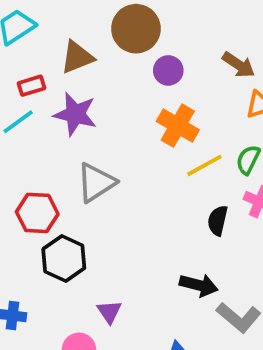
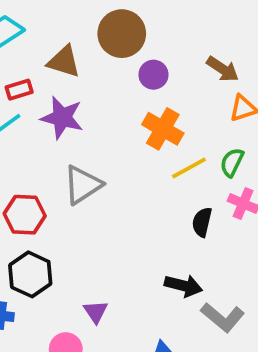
brown triangle: (77, 57) -> (64, 62), turned 39
black hexagon: (64, 259) -> (30, 274), moved

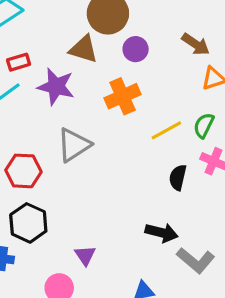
brown triangle: (64, 62) -> (84, 49), moved
orange cross: (163, 129) -> (123, 96), moved, turned 36

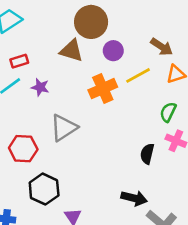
purple star: (56, 86) -> (40, 87), moved, size x0.6
yellow line: (166, 130) -> (138, 75), moved
black hexagon: (28, 223) -> (44, 189), moved

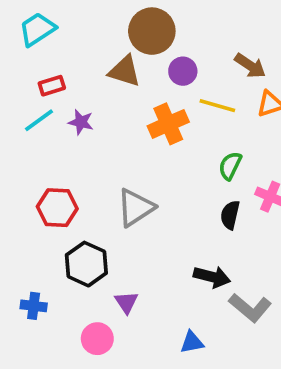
yellow line: (138, 75) -> (217, 106), turned 45
green semicircle: (168, 112) -> (230, 166), moved
gray triangle: (64, 128) -> (135, 208), moved

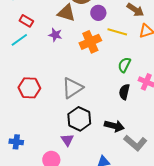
red rectangle: (52, 86) -> (26, 21), turned 48
purple star: (81, 122) -> (55, 35), moved
black hexagon: (86, 264) -> (79, 119), moved

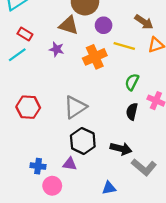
purple triangle: (67, 140) -> (70, 164), turned -48
blue cross: (16, 142) -> (38, 166), moved

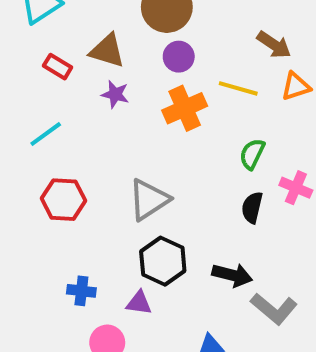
brown triangle: (69, 25) -> (107, 51), moved
purple circle: (104, 25) -> (179, 57), moved
cyan line: (17, 55) -> (46, 134), moved
blue cross: (38, 166) -> (81, 291), moved

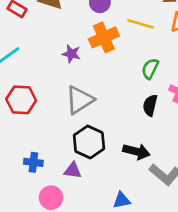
purple star: (115, 94) -> (71, 54), moved

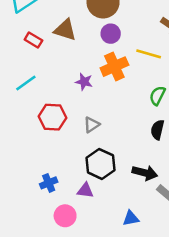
red hexagon: (21, 100) -> (52, 117), moved
gray triangle: (79, 100) -> (92, 125), size x0.6
blue cross: (33, 162) -> (49, 183), turned -30

